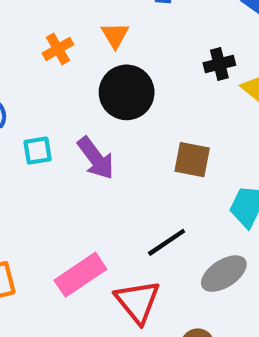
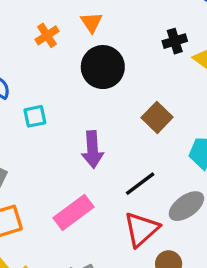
purple arrow: (96, 158) -> (93, 149), moved, turned 36
brown square: (192, 160) -> (157, 117), turned 36
red triangle: (138, 302) -> (141, 229), moved, turned 30

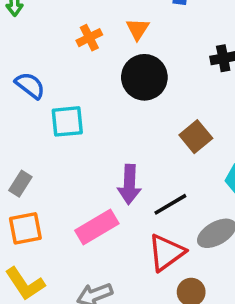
cyan square: (35, 116) -> (67, 121), size x1.4
purple arrow: (93, 149) -> (129, 184), moved

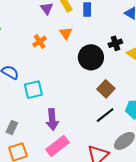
black circle: (144, 77) -> (91, 57), moved
purple arrow: (129, 184) -> (52, 120), moved
black line: (170, 204) -> (105, 115), moved

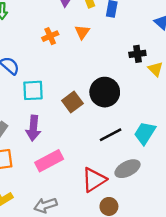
black circle: (91, 57) -> (105, 92), moved
brown square: (106, 89) -> (72, 102), moved
purple arrow: (52, 120) -> (33, 128), moved

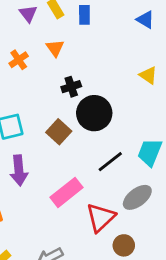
black cross: (137, 54) -> (71, 87), moved
pink rectangle: (49, 161) -> (67, 192), moved

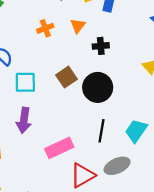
black cross: (71, 87) -> (101, 46), moved
brown square: (59, 132) -> (66, 77), moved
black line: (110, 162) -> (102, 131), turned -55

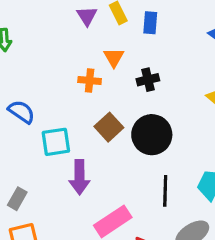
orange cross: (45, 28) -> (90, 80), moved, turned 35
purple arrow: (24, 120) -> (79, 177), moved

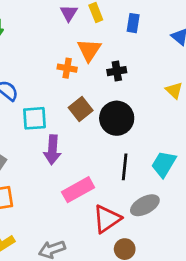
blue rectangle: (150, 23) -> (133, 23), moved
orange triangle: (114, 57) -> (89, 50), size x1.4

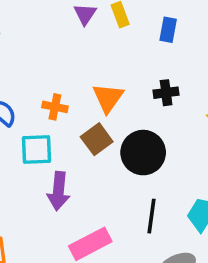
orange triangle: (89, 50) -> (108, 98), moved
orange cross: (67, 68) -> (55, 107), moved
black cross: (117, 71) -> (166, 93), moved

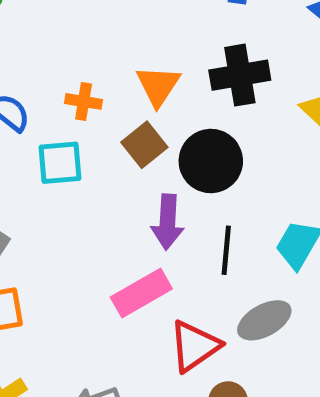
black cross: (166, 93) -> (240, 75), size x1.6
purple arrow: (59, 191) -> (168, 222), moved

